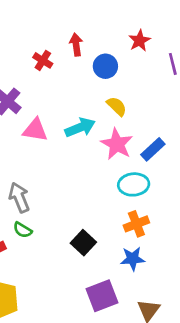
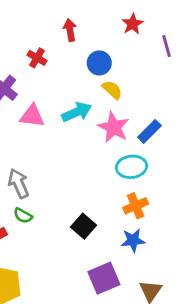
red cross: (43, 60) -> (37, 58), moved
blue circle: (105, 66) -> (99, 63), moved

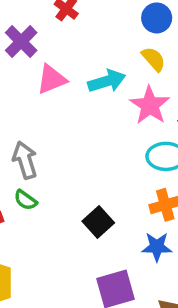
blue circle: (99, 63) -> (157, 18), moved
pink triangle: (32, 116) -> (52, 79), turned -36

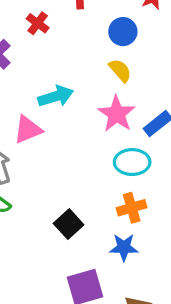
pink triangle: (52, 79) -> (28, 130), moved
cyan arrow: (107, 81) -> (56, 96), moved

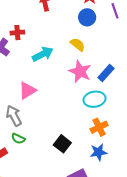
red cross: (38, 23) -> (17, 33), moved, turned -32
blue circle: (123, 32) -> (87, 17), moved
cyan arrow: (56, 96) -> (43, 54), moved

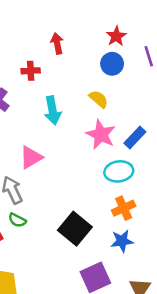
red cross: (17, 33) -> (31, 71), moved
cyan arrow: (43, 54) -> (53, 110), turned 105
black square: (62, 144) -> (75, 229), size x1.4

